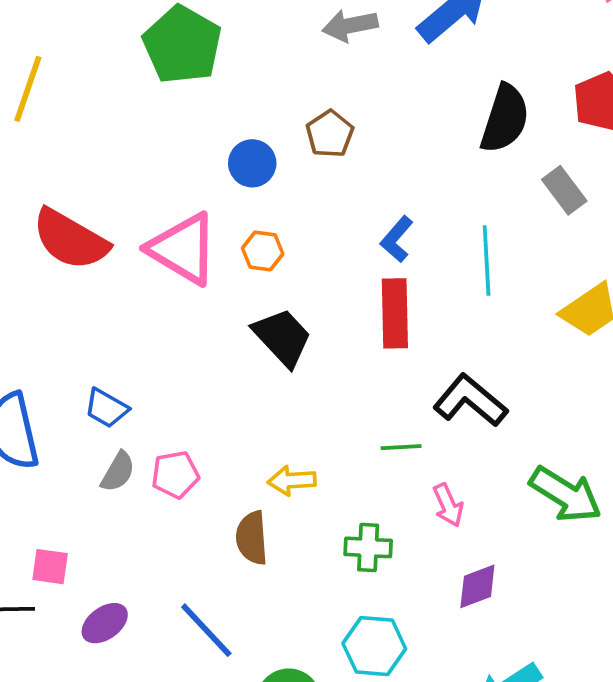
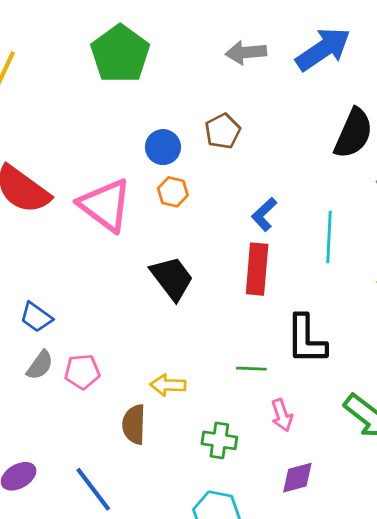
orange hexagon: (263, 251) -> (173, 192), moved
black L-shape: (470, 401) -> (306, 339), turned -136

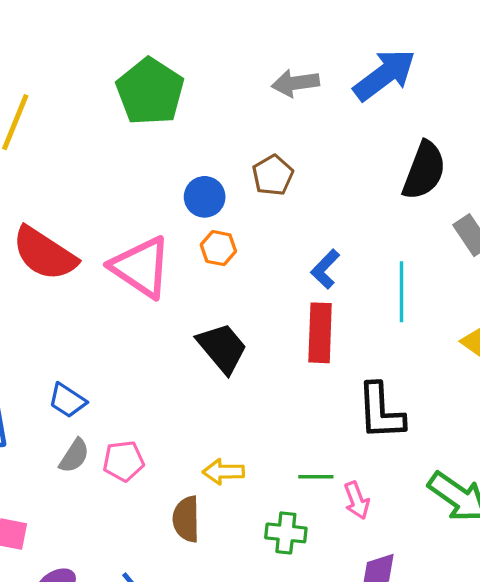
green line: (251, 369) -> (316, 477), moved

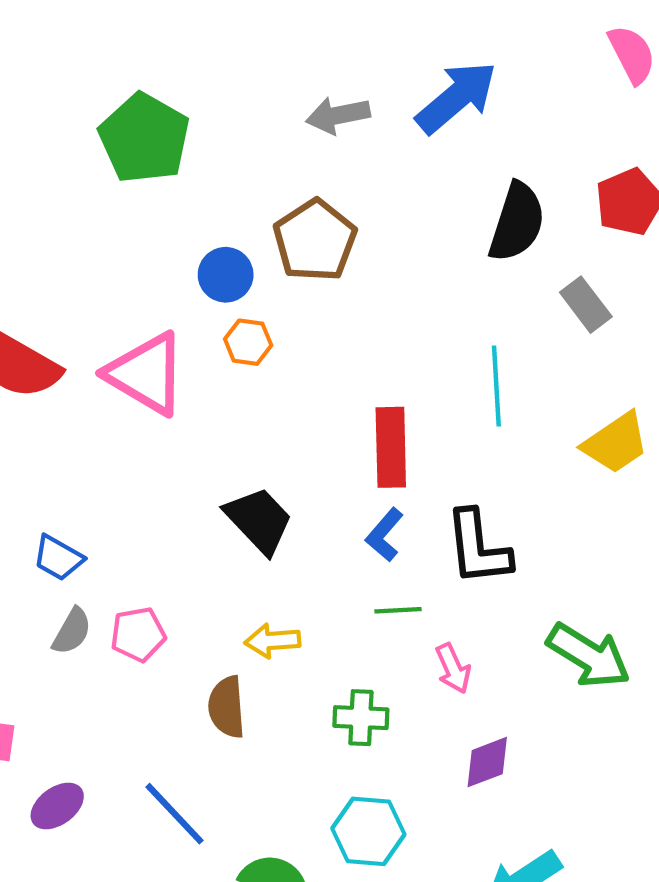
brown pentagon: (273, 175) -> (315, 240), size x1.5
blue L-shape: (325, 269) -> (385, 535), moved
black trapezoid: (222, 348) -> (259, 520), moved
green line: (316, 477) -> (398, 610), moved

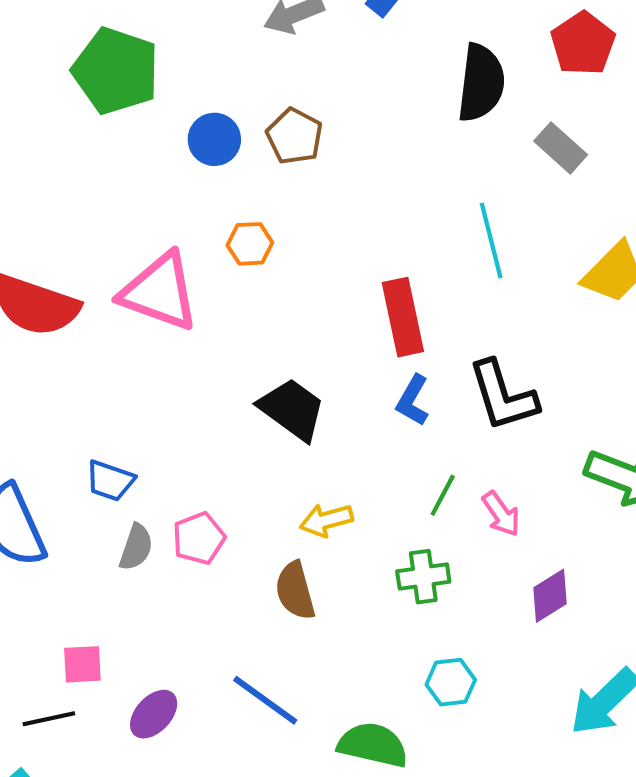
brown pentagon: (315, 240) -> (294, 136), size x0.7
blue circle: (226, 275) -> (214, 139), moved
green line: (398, 610) -> (443, 495), moved, turned -48
cyan hexagon: (368, 831) -> (451, 682), size x0.7

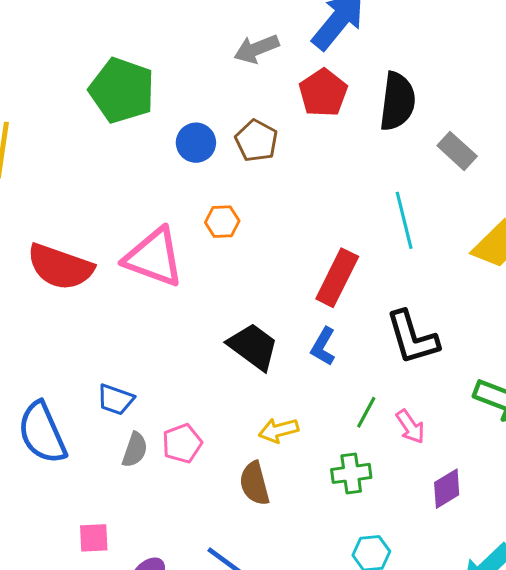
red pentagon: (583, 44) -> (323, 93), moved
red rectangle: (403, 317) -> (337, 278), turned 38
blue L-shape: (413, 400) -> (323, 347), moved

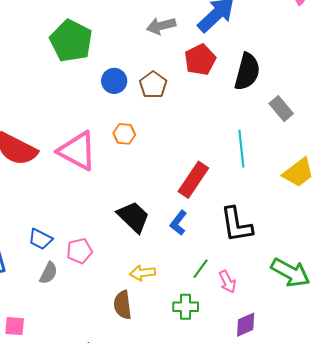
pink pentagon: (182, 443) -> (79, 251), moved

